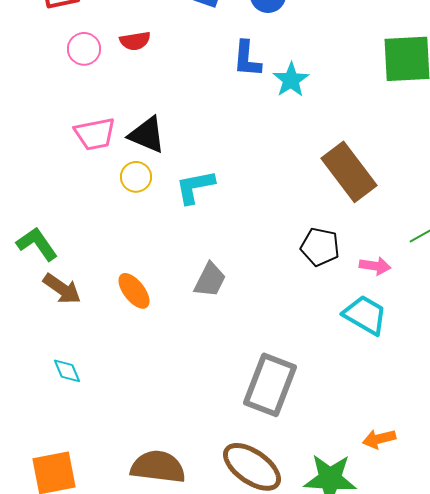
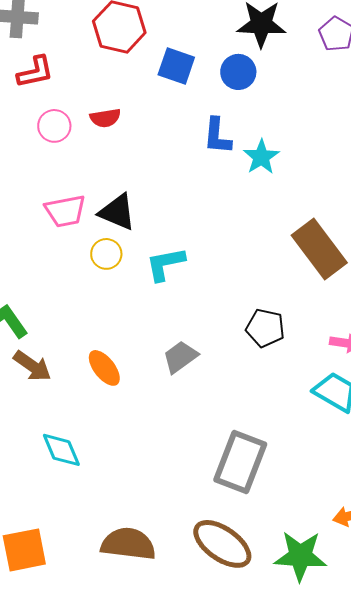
black pentagon: (320, 247) -> (265, 328), moved
gray trapezoid: (210, 280) -> (180, 357), turned -153
cyan diamond: (67, 371) -> (61, 450), moved, size x1.4

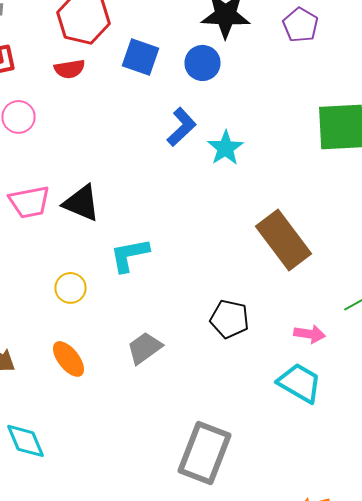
red semicircle: (105, 118) -> (70, 69), moved
blue L-shape: (217, 136) -> (182, 127), turned -138
yellow circle: (106, 254) -> (70, 288), moved

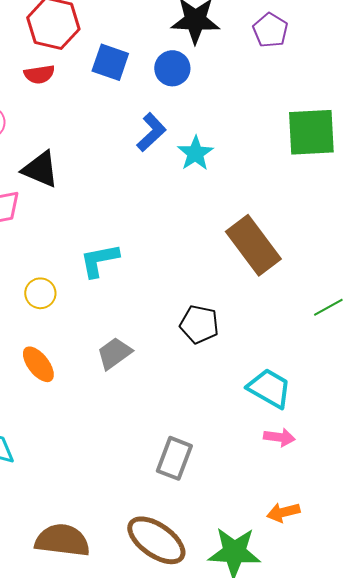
black triangle: (82, 203) -> (40, 169), moved
pink arrow: (310, 334) -> (279, 437), moved
gray rectangle: (204, 453) -> (174, 458), size x0.7

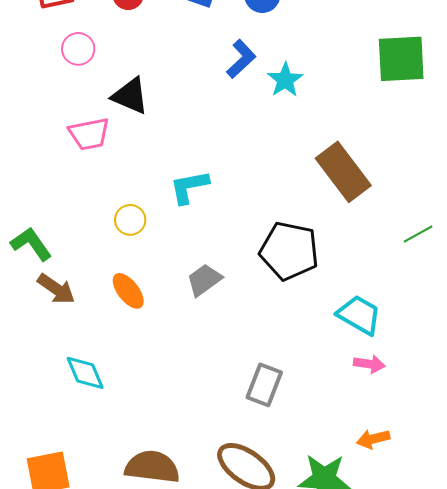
black pentagon: (199, 324) -> (289, 251), size x1.5

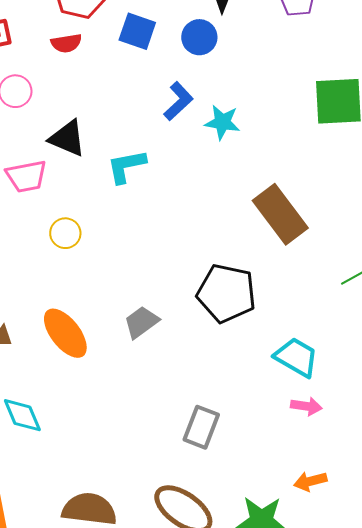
cyan star: (285, 80) -> (222, 122), turned -30
cyan L-shape: (189, 187) -> (126, 166), moved
yellow circle: (130, 220) -> (65, 233), moved
orange ellipse: (128, 291) -> (65, 333), size x1.4

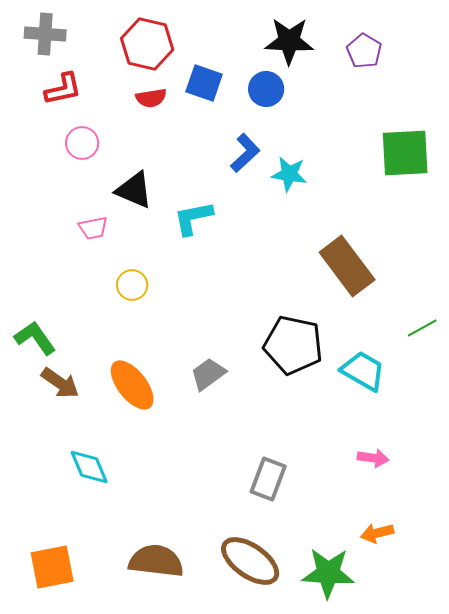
red semicircle: (66, 43) -> (151, 98), moved
pink trapezoid: (26, 176) -> (93, 228), size x0.7
cyan trapezoid: (296, 357) -> (363, 371), moved

